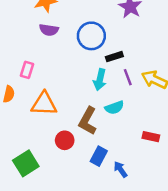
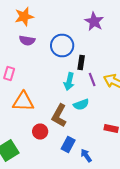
black rectangle: (114, 57) -> (81, 62), turned -64

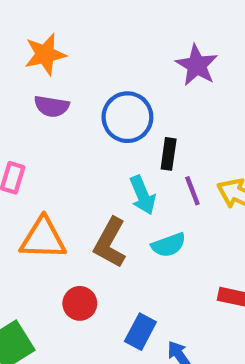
cyan arrow: (69, 82) -> (143, 195), turned -36
brown L-shape: (59, 116) -> (110, 243), moved

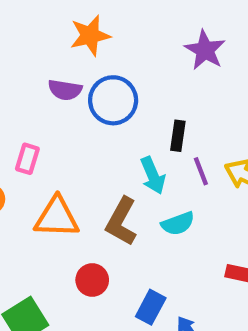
orange star: (45, 54) -> (90, 35), moved
blue circle: (127, 117) -> (113, 100), moved

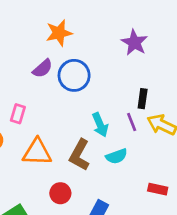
purple semicircle: (65, 90) -> (43, 69), turned -50
black rectangle: (178, 136) -> (143, 99), moved

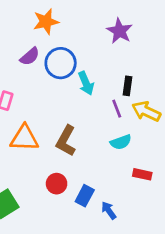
cyan arrow: (100, 125) -> (86, 83), moved
cyan semicircle: (117, 156) -> (121, 142), moved
red circle: (60, 193) -> (57, 184), moved

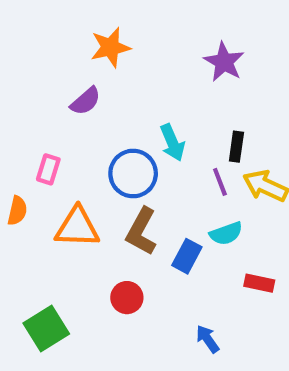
blue circle: (61, 63) -> (133, 174), moved
blue rectangle: (85, 196) -> (187, 256), moved

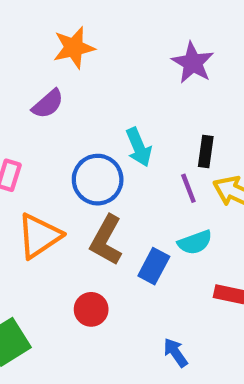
orange triangle: (77, 227) -> (39, 236), turned -36

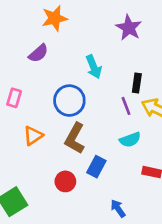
cyan arrow: (139, 147) -> (94, 67), moved
orange triangle: (39, 236) -> (33, 136), size x0.7
blue rectangle: (154, 266) -> (96, 167), moved

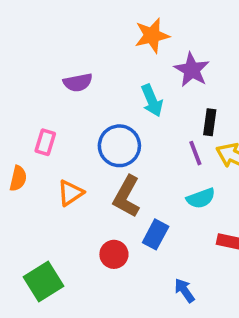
orange star: (55, 18) -> (152, 35), moved
purple star: (129, 28) -> (192, 70), moved
purple semicircle: (38, 53) -> (78, 82), turned 30

